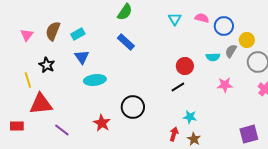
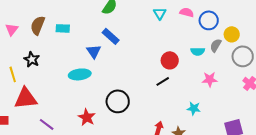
cyan rectangle: (78, 34) -> (63, 28), turned 32
blue triangle: (82, 57) -> (94, 51), moved
cyan star: (190, 117) -> (194, 108), moved

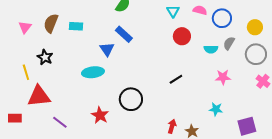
yellow circle: (232, 34) -> (255, 27), moved
red circle: (170, 60) -> (182, 36), moved
cyan star: (194, 108) -> (216, 109), moved

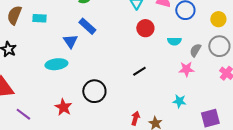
gray semicircle: (229, 43) -> (195, 50), moved

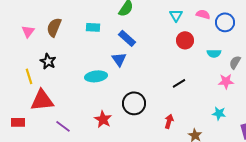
cyan rectangle: (39, 18) -> (93, 27), moved
blue triangle: (70, 41) -> (119, 59), moved
red arrow: (135, 118) -> (169, 121), moved

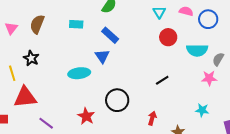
cyan semicircle: (214, 53) -> (197, 50), size x1.5

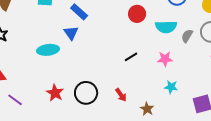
pink star: (209, 78) -> (165, 59), moved
black circle: (117, 100) -> (86, 93), moved
red arrow: (152, 118) -> (121, 95), turned 128

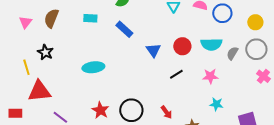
red circle: (137, 14) -> (182, 46), moved
blue triangle: (71, 33) -> (153, 50), moved

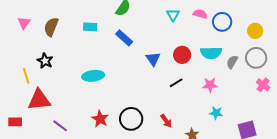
pink triangle: (25, 22) -> (24, 23), moved

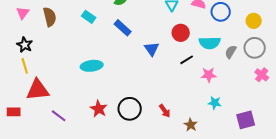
brown semicircle: (51, 27) -> (50, 17), turned 144
cyan rectangle: (90, 27) -> (89, 17), turned 32
red circle: (182, 55) -> (181, 33), moved
black star: (45, 61) -> (25, 45), moved
black line: (176, 83) -> (187, 60), moved

